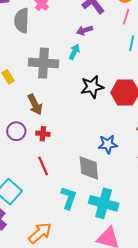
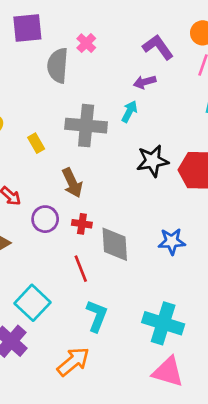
gray diamond: (89, 168) -> (115, 244), moved
cyan L-shape: (69, 198) -> (97, 316), moved

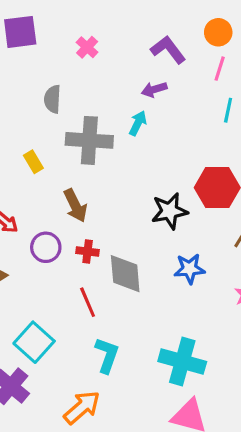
gray semicircle: (58, 66) -> (52, 99), moved, size x0.7
black star: (152, 161) -> (170, 211), moved

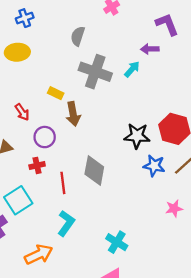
yellow rectangle: (33, 162) -> (56, 93), moved, turned -49
red cross: (88, 252) -> (37, 165), moved, turned -35
blue star: (189, 269) -> (154, 166), moved
cyan cross: (182, 362) -> (117, 242), size x0.7

